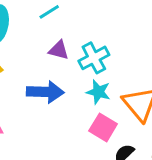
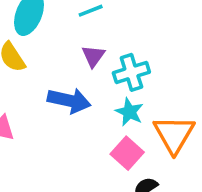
purple triangle: (59, 50) -> (93, 56), turned 40

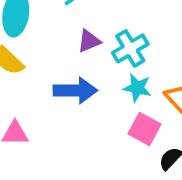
purple triangle: (93, 56) -> (89, 41), turned 45

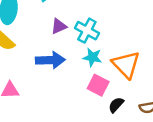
cyan cross: (130, 48) -> (87, 31), turned -30

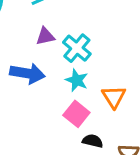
orange triangle: (126, 65) -> (114, 97), size x0.7
black semicircle: (116, 105) -> (93, 141), turned 49

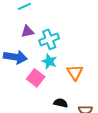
cyan cross: (77, 48) -> (49, 39), turned 30
pink square: (76, 114) -> (36, 78), moved

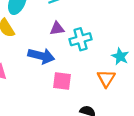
cyan star: (49, 61) -> (120, 56), moved
pink square: (36, 78) -> (62, 81), turned -36

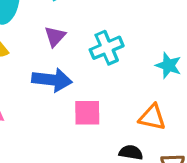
purple triangle: (57, 28) -> (55, 36), moved, turned -32
orange triangle: (106, 78) -> (152, 117), moved, turned -42

